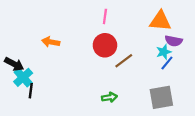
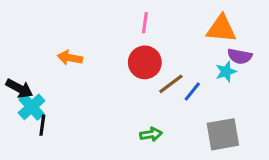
blue line: (167, 63) -> (192, 91), moved

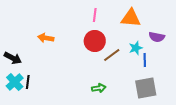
orange triangle: (221, 29) -> (131, 18), moved
cyan star: (226, 72) -> (136, 48), moved
blue line: (192, 91) -> (145, 60), moved, turned -40
cyan cross: (32, 107) -> (15, 82), moved

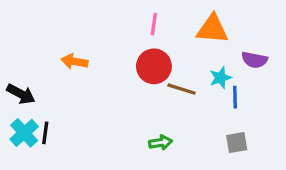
brown line: (112, 55) -> (182, 89), turned 54
gray square: (146, 88) -> (237, 143), size x0.6

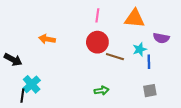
cyan cross: (24, 133) -> (32, 84), moved
black line: (45, 133) -> (22, 96), moved

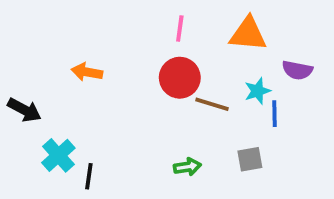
gray square: (150, 91) -> (250, 159), moved
black line: (22, 96) -> (89, 176), moved

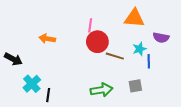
pink line: (180, 28) -> (90, 25), moved
green arrow: (187, 167) -> (102, 90), size x1.5

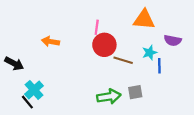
gray square: (135, 86) -> (135, 92), moved
black line: (48, 95) -> (27, 102), moved, turned -48

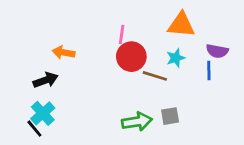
cyan star: (150, 53) -> (176, 58), moved
black arrow: (14, 64) -> (46, 80), moved, turned -48
blue line: (159, 66) -> (209, 70), moved

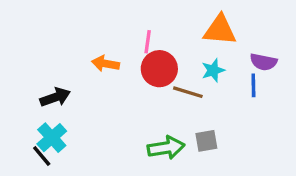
orange arrow: (64, 52) -> (106, 64), moved

